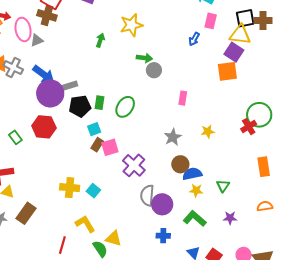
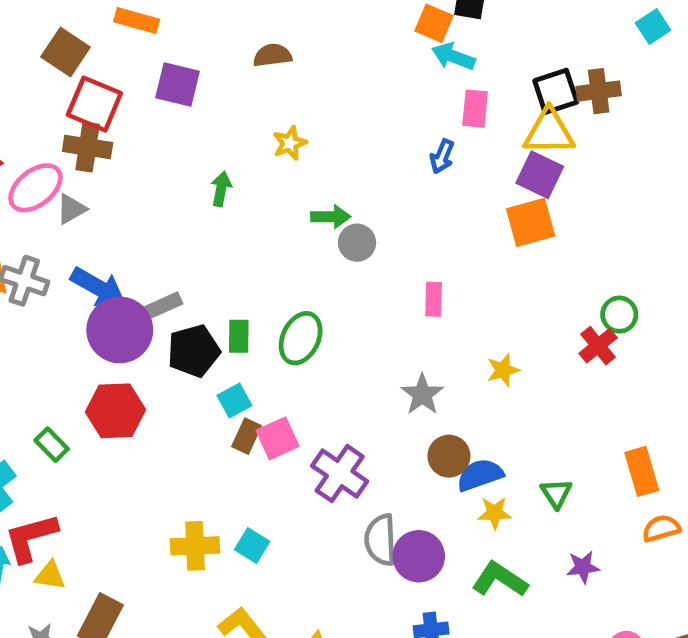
yellow star: (131, 25) -> (290, 143), size x0.6
pink ellipse: (23, 29) -> (35, 188), turned 70
green circle: (259, 115) -> (619, 315), size x0.6
orange rectangle: (264, 167) -> (642, 471), moved

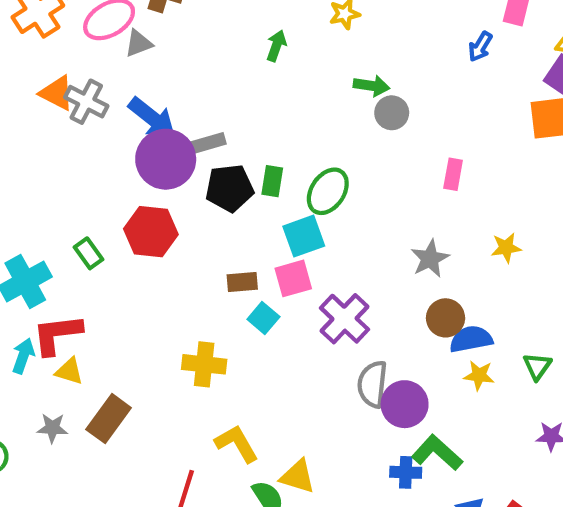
cyan square: (234, 401) -> (304, 236), moved, size x1.4
brown rectangle: (247, 436) -> (242, 282), moved, turned 52
cyan square: (252, 546) -> (263, 318), moved
green L-shape: (500, 579) -> (437, 453), moved

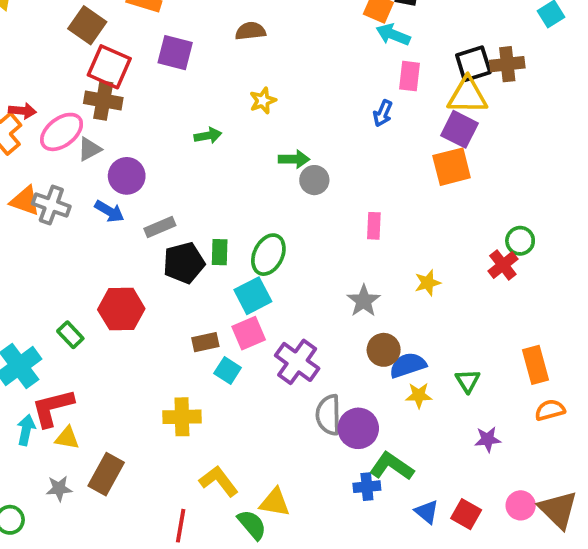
green arrow: (276, 46) -> (208, 136), turned 68
blue arrow: (152, 118) -> (109, 211), size x0.7
purple circle: (166, 159) -> (127, 176), moved, size x0.7

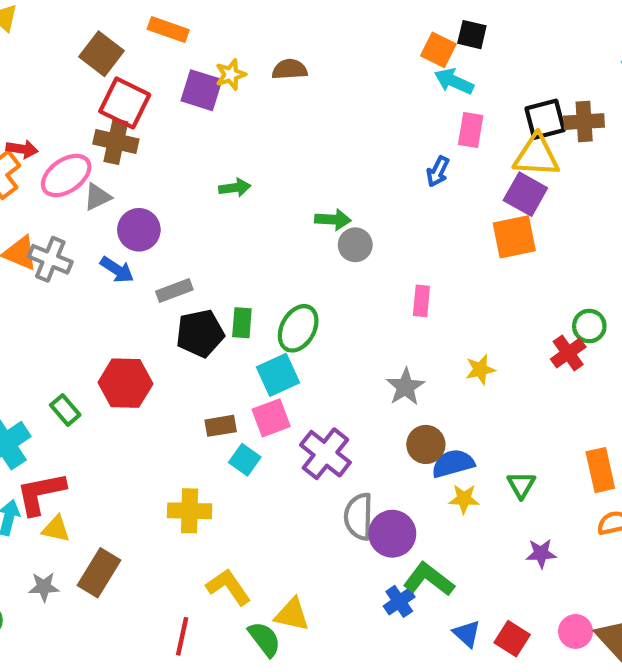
yellow star: (263, 101) -> (231, 74), moved
blue cross: (367, 487) -> (399, 601), turned -32

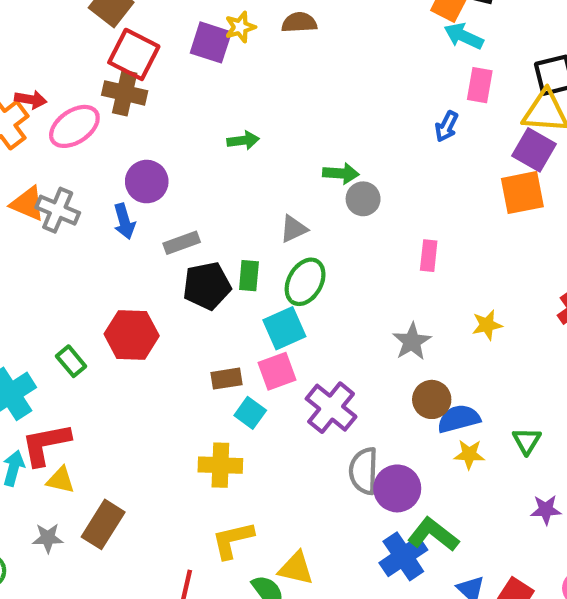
gray triangle: (97, 197) -> (294, 229), moved
blue arrow: (117, 270) -> (124, 221), turned 40
yellow cross: (190, 511) -> (220, 465), moved
yellow L-shape: (228, 587) -> (233, 540), turned -69
blue cross: (399, 601) -> (403, 556), size x1.5

